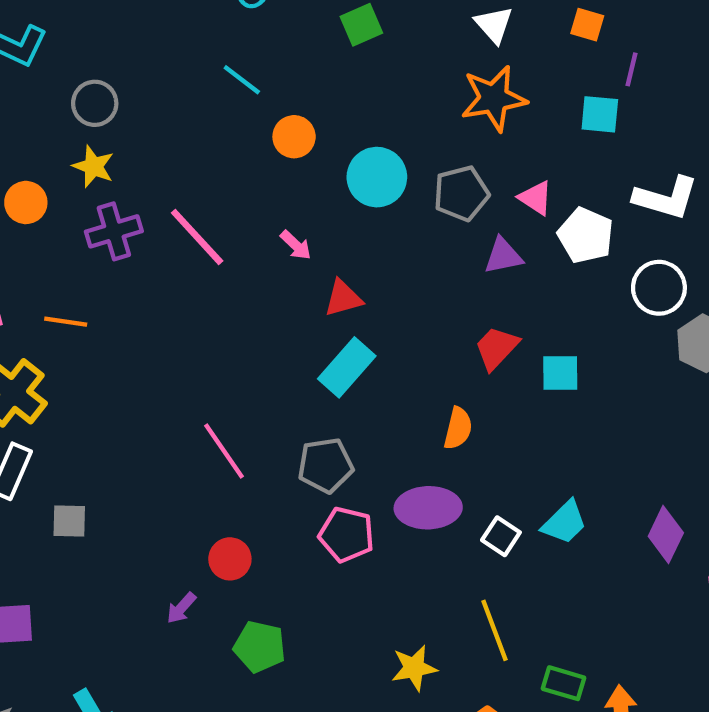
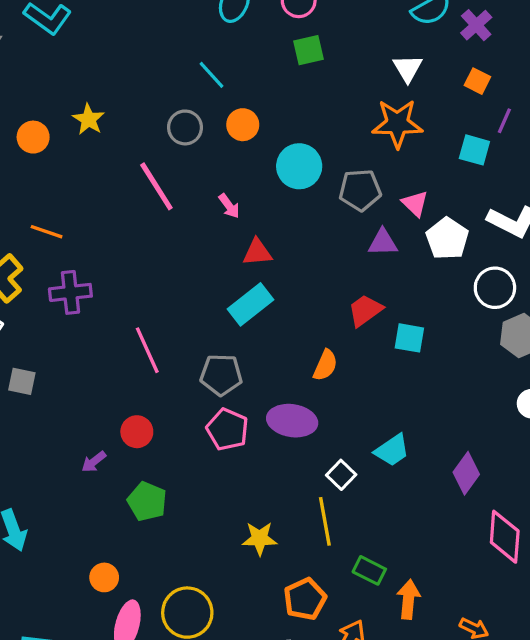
gray circle: (95, 103) -> (185, 127), moved
purple cross: (114, 231) -> (70, 292), moved
white square: (501, 536) -> (341, 475), moved

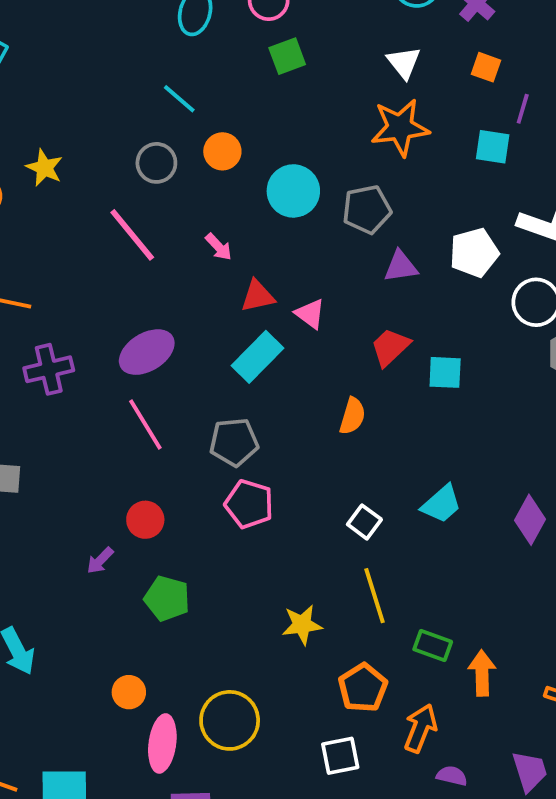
pink triangle: (415, 204) -> (310, 314), moved
white pentagon: (447, 239) -> (474, 253), turned 30
purple ellipse: (292, 421) -> (147, 352), moved, turned -33
white square: (341, 475) -> (364, 522), moved

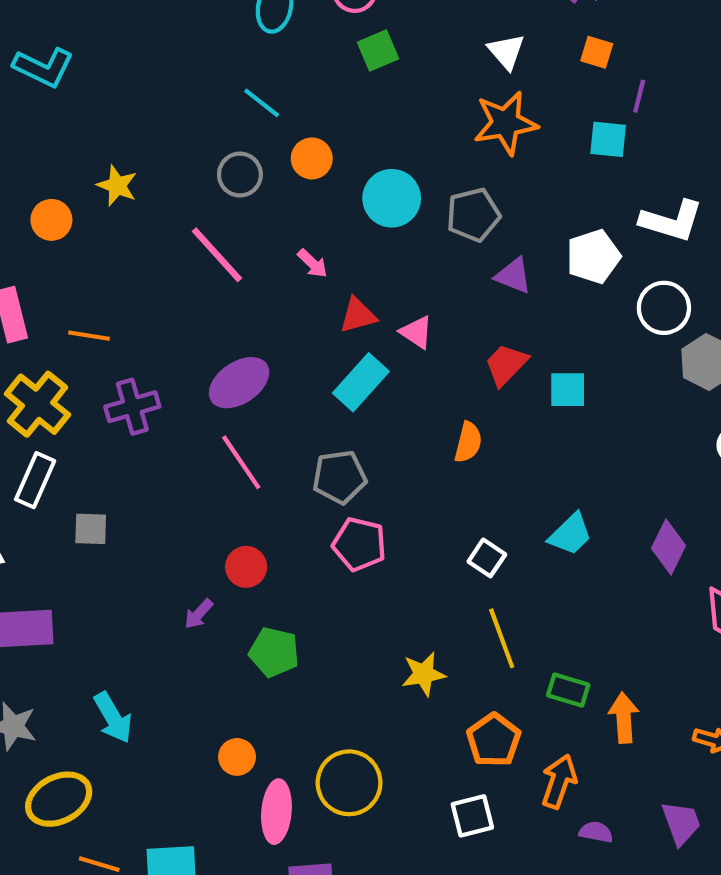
purple triangle: (401, 266) -> (513, 276), turned 33

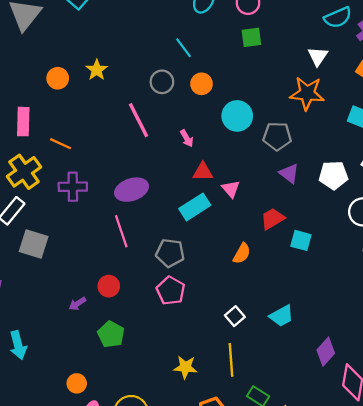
gray square: (91, 529) -> (34, 244), size x1.5
purple diamond: (668, 547) -> (326, 352), moved

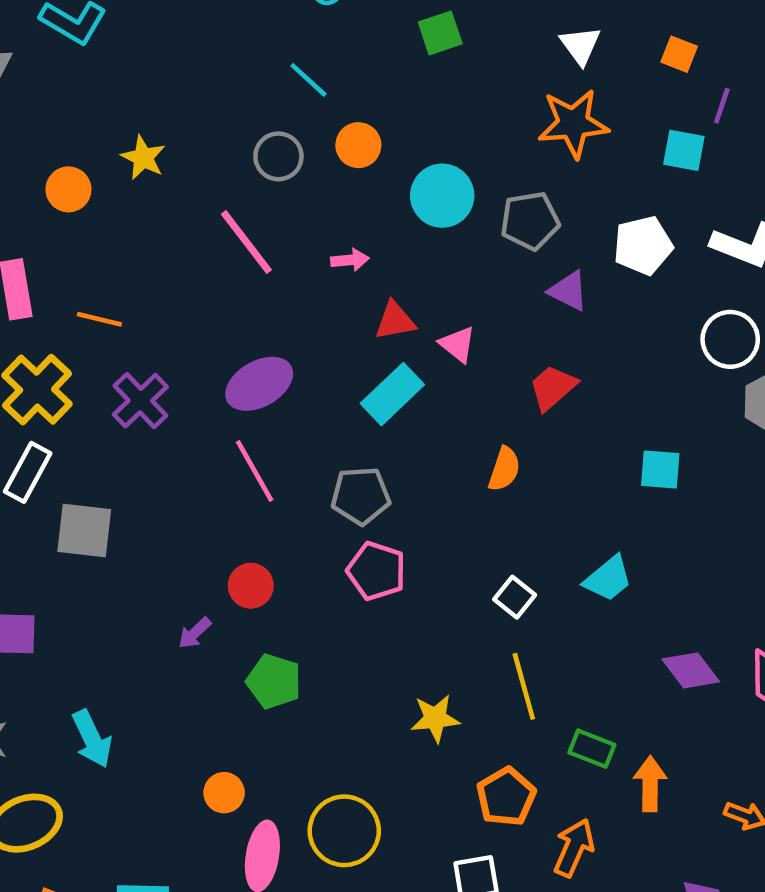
pink arrow: (187, 138) -> (350, 260), turned -54
white pentagon: (333, 175) -> (643, 245), moved
purple cross: (73, 187) -> (140, 401), turned -32
cyan square: (301, 240) -> (660, 470), moved
purple diamond: (326, 352) -> (691, 670), moved, turned -68

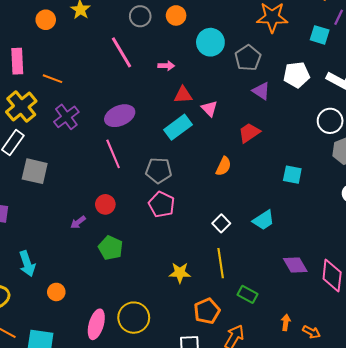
gray pentagon: (530, 221) -> (248, 58), turned -30
orange arrow: (650, 784) -> (286, 322), moved, size x0.7
orange circle: (224, 793) -> (56, 292), moved

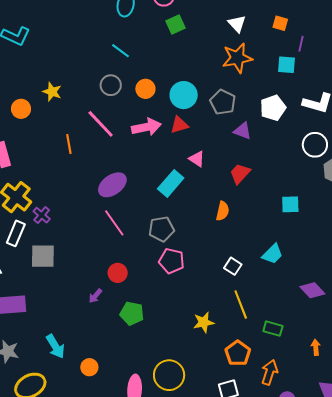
orange circle: (176, 15) -> (145, 89), moved
pink arrow: (166, 66) -> (146, 127), size x1.8
orange line: (53, 79) -> (69, 144), moved, turned 72
red triangle: (183, 95) -> (179, 125), moved
purple cross: (66, 117) -> (42, 215), moved, size x0.7

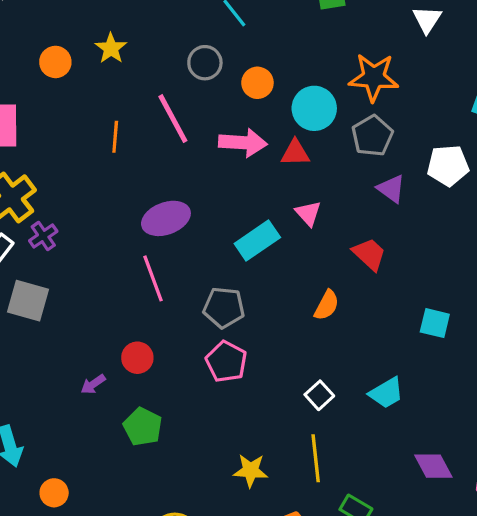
orange star: (237, 58) -> (374, 77), moved
red trapezoid: (240, 174) -> (369, 254), turned 75

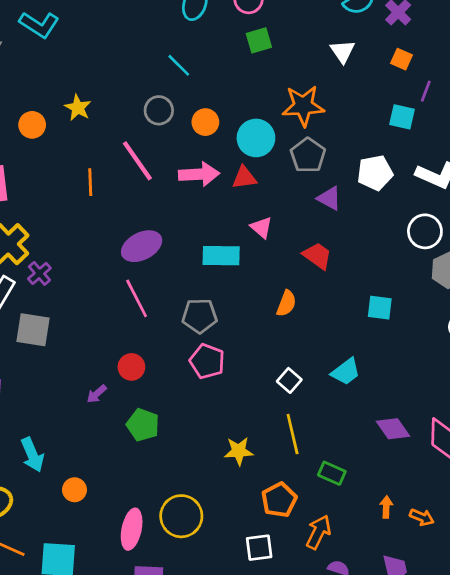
cyan rectangle: (257, 241) -> (221, 256), turned 42

